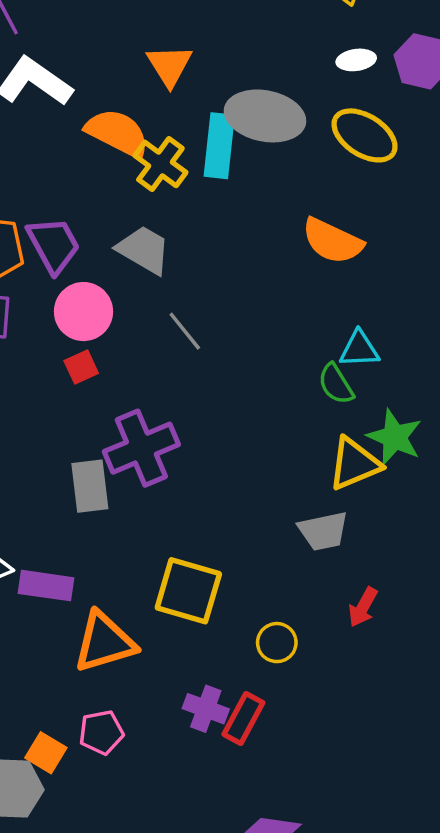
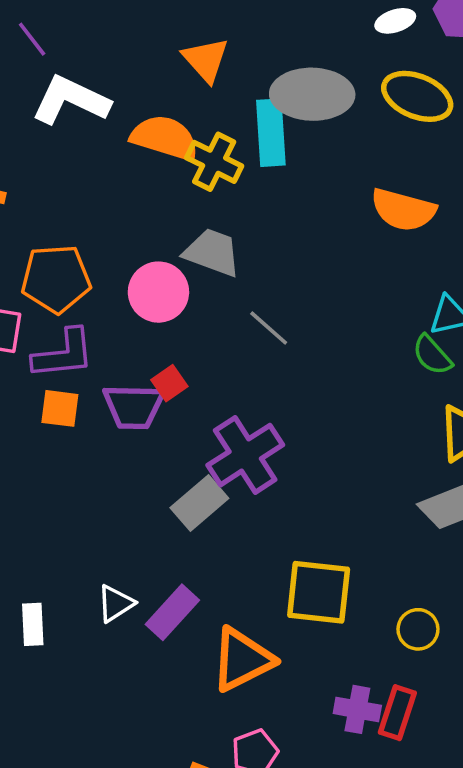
purple trapezoid: (54, 245) -> (134, 407), moved, turned 130
pink circle: (83, 312) -> (158, 292), moved
gray rectangle: (90, 486) -> (199, 503), turned 66
purple rectangle: (46, 586) -> (172, 612), turned -46

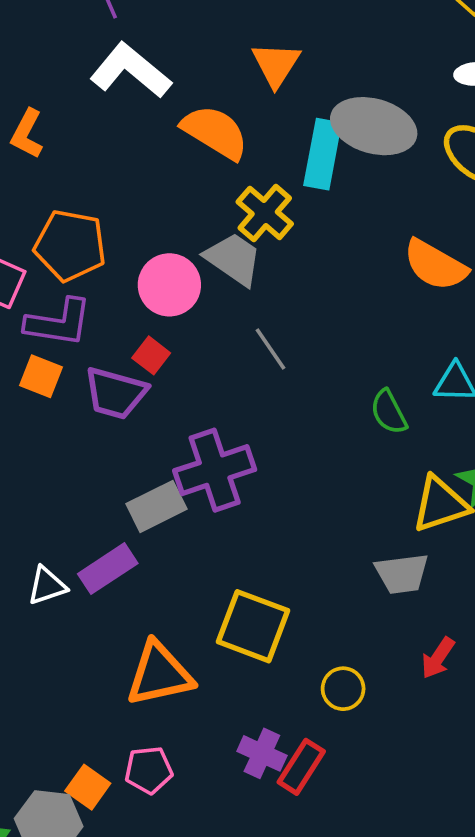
yellow cross: (214, 162) -> (265, 213), moved
green semicircle: (432, 355) -> (389, 412), moved
red square: (169, 383) -> (151, 355), moved, turned -32
purple rectangle: (172, 612) -> (108, 569), moved

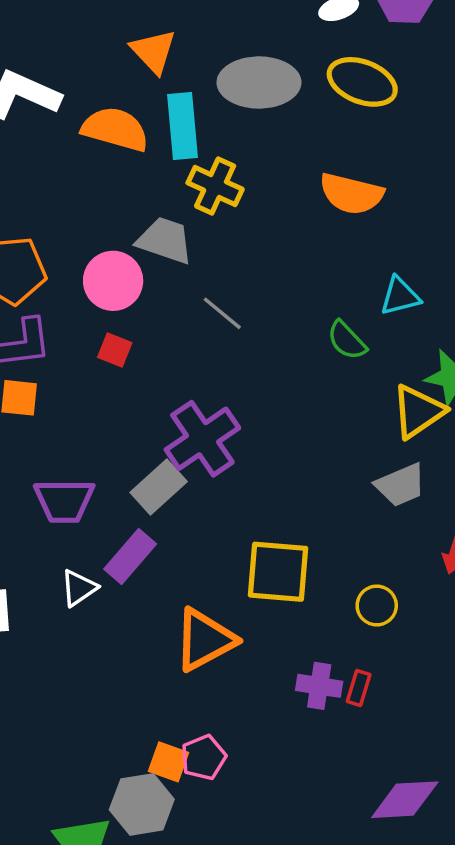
cyan rectangle: (323, 154) -> (183, 126), moved
yellow cross: (265, 213) -> (215, 186), moved
purple trapezoid: (115, 393) -> (64, 501), moved
red rectangle: (301, 767) -> (359, 688), size x0.7
pink pentagon: (149, 770) -> (204, 757), moved

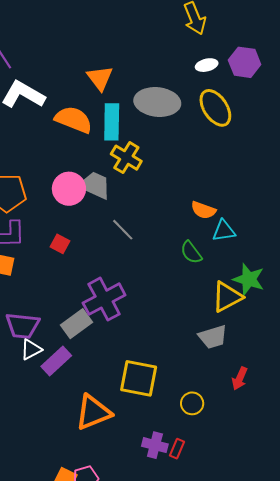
yellow ellipse: (362, 82) -> (215, 108), turned 30
orange semicircle: (351, 194) -> (203, 210), moved, size x0.7
pink circle: (113, 281) -> (69, 189), moved
white triangle: (79, 588) -> (31, 349), moved

